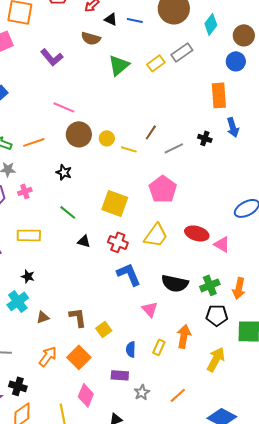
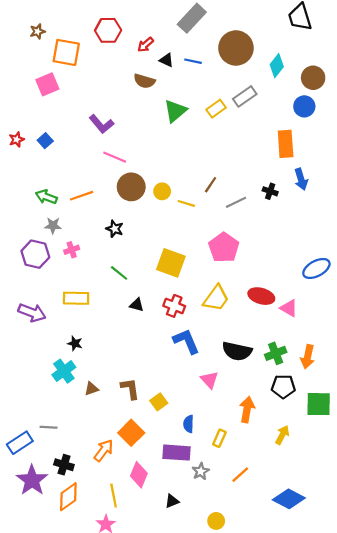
purple L-shape: (52, 57) -> (101, 124), moved
yellow rectangle: (159, 347) -> (219, 438), moved
orange arrow: (48, 356) -> (104, 450), moved
yellow arrow: (216, 359) -> (282, 435), size x0.7
purple rectangle: (120, 375) -> (176, 453), size x1.4

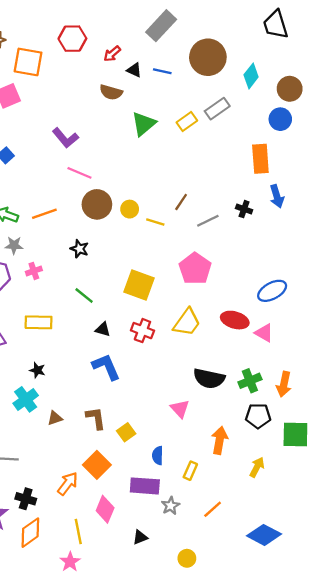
blue ellipse: (316, 268) -> (272, 291), moved
blue L-shape: (186, 341) -> (106, 367), moved

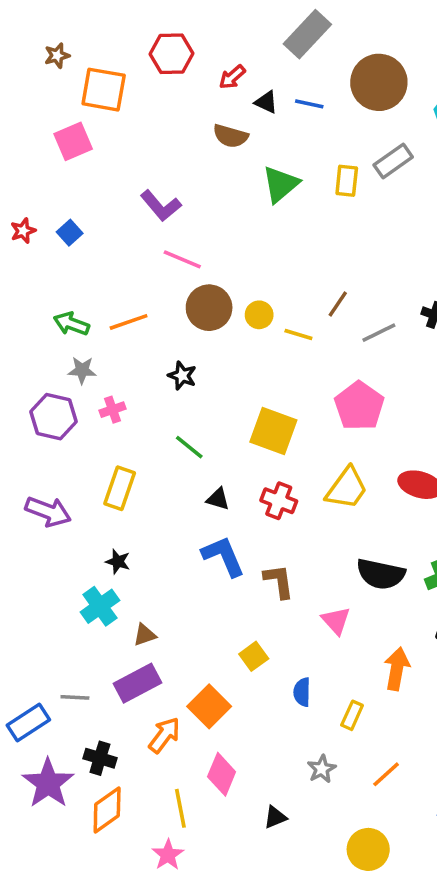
yellow rectangle: (187, 121) -> (347, 181), turned -48
yellow rectangle: (39, 322) -> (120, 488), turned -72
brown L-shape: (96, 418) -> (279, 581), moved
purple rectangle: (145, 486) -> (138, 683), moved, turned -32
yellow circle: (187, 558) -> (368, 849), moved, size x1.5

